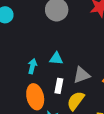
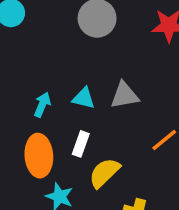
gray triangle: (82, 75) -> (125, 95), moved

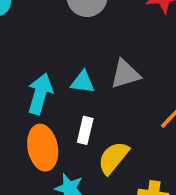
cyan arrow: (42, 105) -> (40, 94), size x1.5

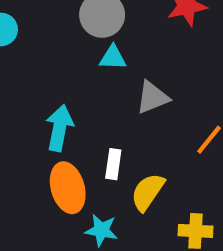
cyan triangle: (83, 82) -> (113, 58), moved

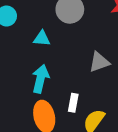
cyan triangle: (113, 58) -> (42, 38), moved

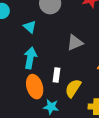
cyan triangle: (42, 38) -> (30, 27), turned 40

